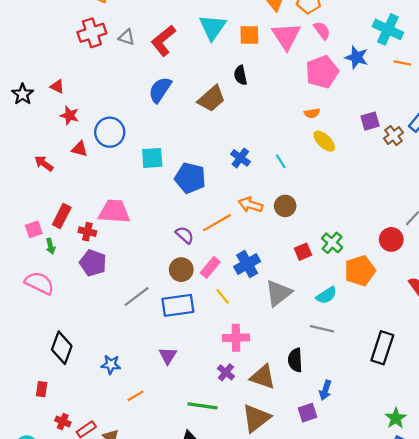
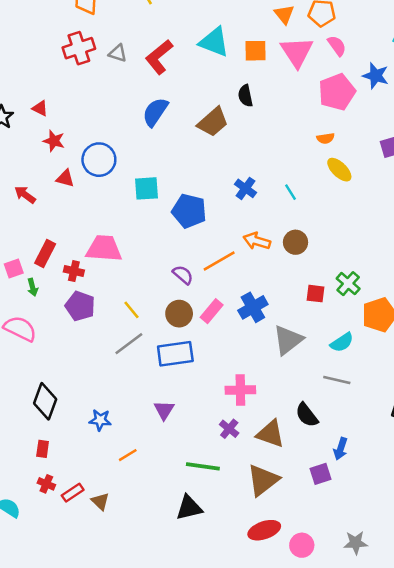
cyan triangle: (213, 27) -> (214, 42), turned -44
red square: (303, 252) -> (316, 294), turned 30
yellow line: (223, 296) -> (131, 310), moved
black semicircle: (295, 360) -> (307, 415), turned -35
red rectangle: (42, 389) -> (43, 449), moved

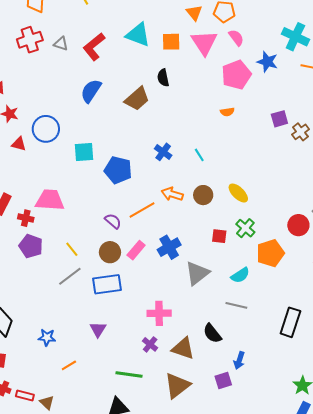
yellow ellipse: (339, 170) -> (238, 193), moved
red rectangle: (73, 493) -> (25, 396), turned 48

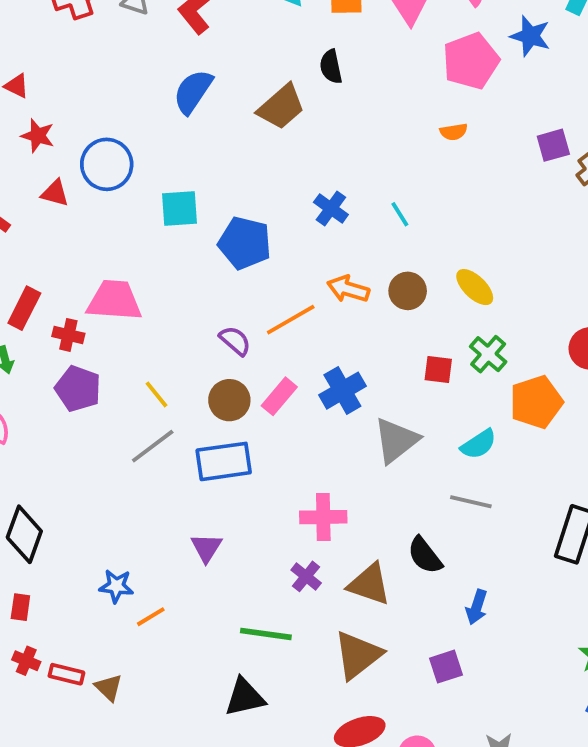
blue star: (47, 337) -> (116, 586), moved
purple square: (223, 380) -> (446, 667), moved

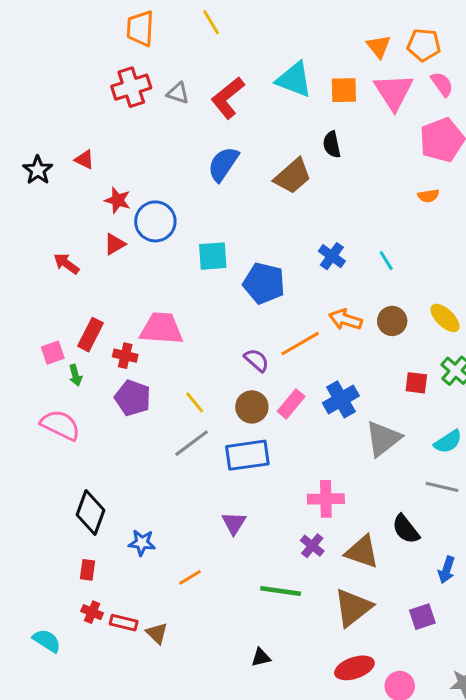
red star: (38, 136) -> (118, 200), moved
red triangle: (55, 193) -> (115, 244), turned -45
blue star: (116, 586) -> (142, 543), moved
black triangle: (245, 697) -> (261, 657), moved, size x0.6

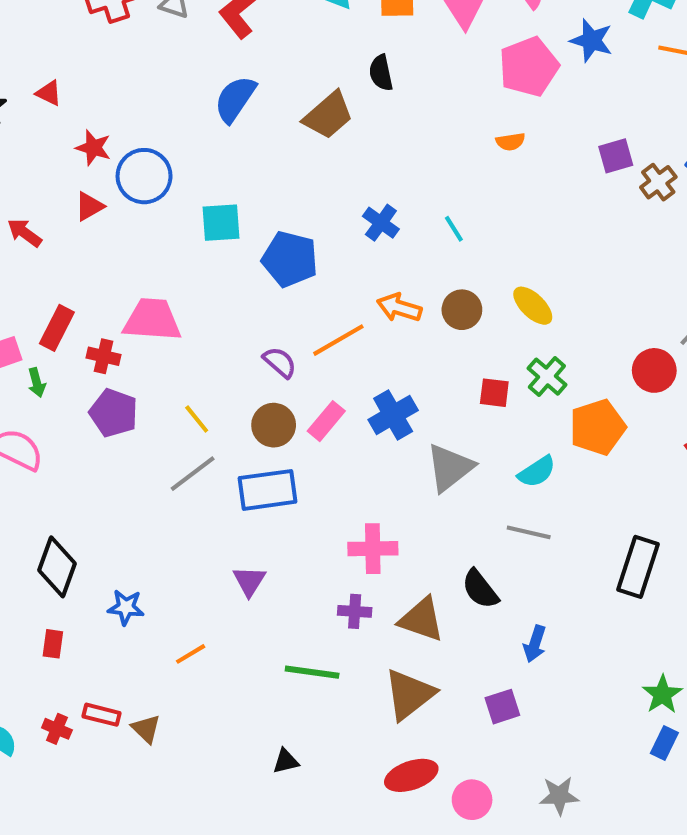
purple cross: (312, 546) -> (355, 611), turned -35
red cross: (92, 612) -> (57, 729), moved

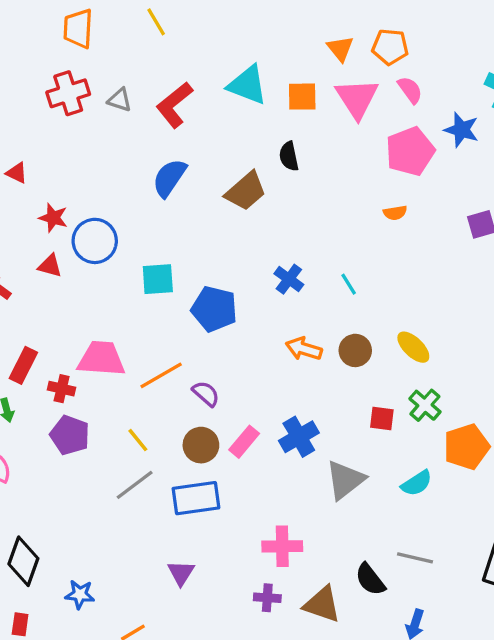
red triangle: (89, 206) -> (50, 266), turned 45
orange line: (338, 340) -> (161, 375), moved
gray line: (529, 532) -> (415, 558), moved

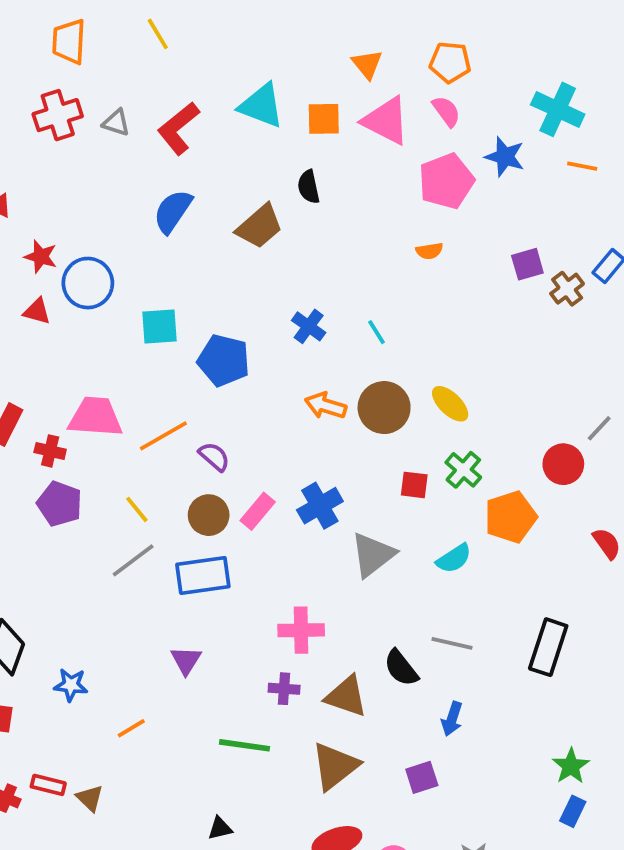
orange pentagon: (390, 47) -> (450, 62), moved
pink triangle: (357, 98) -> (386, 121), turned -30
brown circle: (355, 350) -> (384, 408), size x1.4

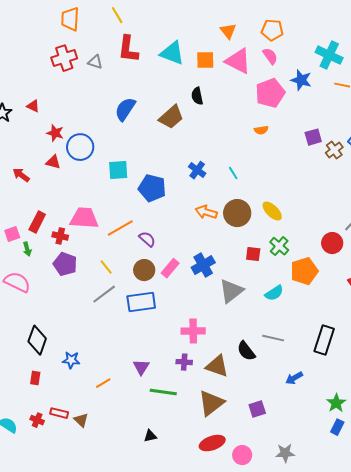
red L-shape: (178, 128) -> (128, 49), moved, turned -44
purple triangle: (186, 660) -> (141, 367), moved
blue arrow: (452, 719) -> (294, 378), moved, turned 42

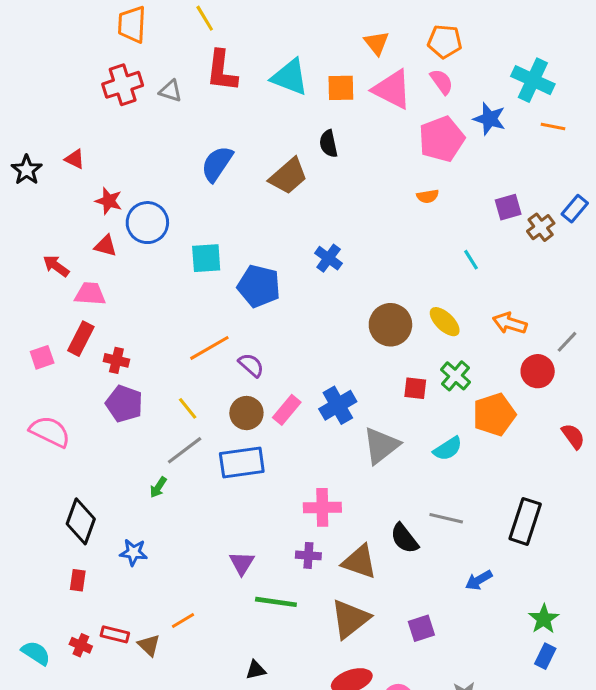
cyan line: (233, 173) -> (471, 260), moved
orange arrow: (206, 212) -> (510, 323), moved
pink trapezoid: (84, 218) -> (90, 294), moved, size x0.7
green arrow: (27, 249) -> (158, 487), moved, turned 48
orange line: (103, 383) -> (183, 620), moved

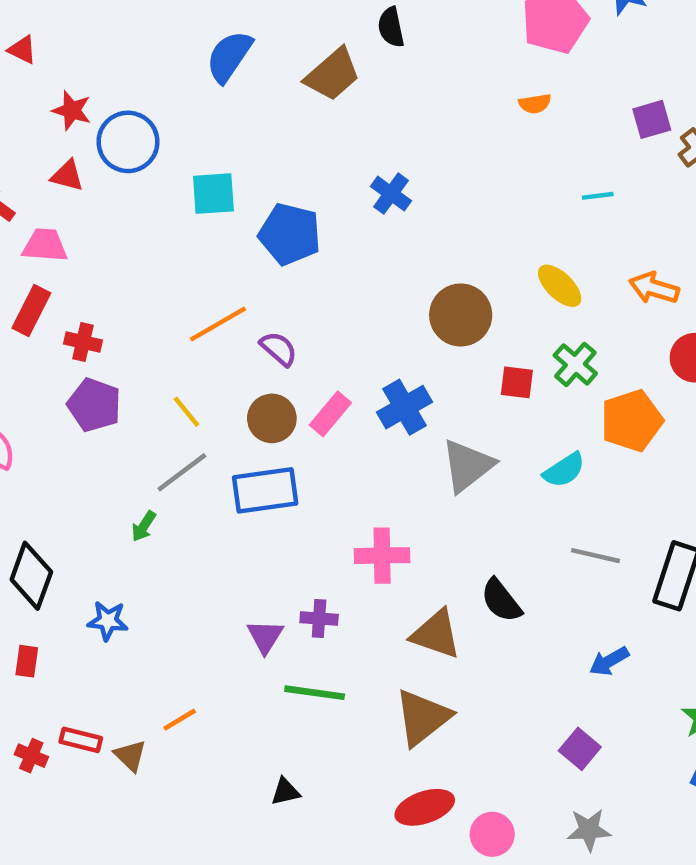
cyan line: (471, 260) -> (598, 196), turned -65
brown circle: (390, 325) -> (461, 315), moved
gray line: (446, 518) -> (596, 556), moved
purple cross: (308, 555) -> (319, 618), moved
purple square: (421, 628) -> (580, 749), moved, turned -32

